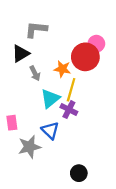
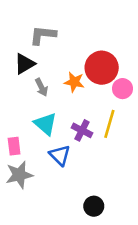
pink circle: (96, 44) -> (123, 89), moved
yellow line: (71, 90) -> (109, 124), moved
cyan triangle: (50, 99) -> (45, 124), moved, turned -40
gray star: (29, 147) -> (19, 175), moved

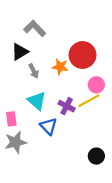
gray L-shape: (43, 35) -> (35, 28), turned 40
pink circle: (123, 89) -> (96, 85), moved
yellow line: (109, 124) -> (89, 101), turned 45
black circle: (94, 206) -> (96, 156), moved

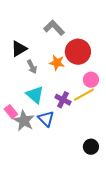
gray L-shape: (35, 28) -> (54, 28), moved
pink rectangle: (11, 119) -> (11, 112), turned -32
gray star: (16, 142) -> (24, 121), moved, turned -30

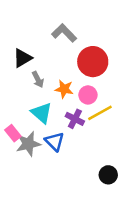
orange star: (57, 63) -> (64, 89), moved
pink circle: (91, 80) -> (88, 95), moved
gray star: (24, 121) -> (28, 144), turned 30

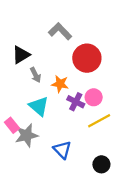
pink circle: (88, 95) -> (94, 97), moved
yellow line: (100, 113) -> (99, 121), moved
purple cross: (75, 119) -> (76, 102), moved
blue triangle: (55, 141) -> (62, 150), moved

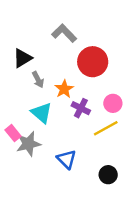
orange star: (60, 84) -> (64, 89), turned 30
pink circle: (94, 97) -> (113, 103), moved

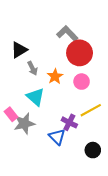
gray L-shape: (64, 33) -> (67, 33), moved
pink circle: (113, 103) -> (82, 82), moved
purple cross: (81, 108) -> (69, 122), moved

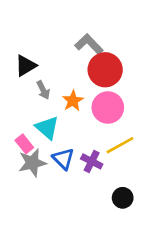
pink circle: (82, 82) -> (108, 107), size x1.5
pink rectangle: (11, 114) -> (24, 144), moved
blue triangle: (57, 137) -> (63, 159), moved

